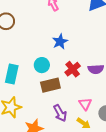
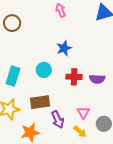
red cross: (73, 69) -> (74, 77), turned 35
brown rectangle: (50, 85) -> (40, 102), moved

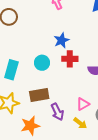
red cross: (74, 77) -> (70, 59), moved
pink triangle: (83, 113) -> (83, 104), turned 32

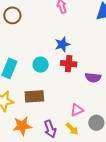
purple arrow: (57, 112) -> (50, 129), moved

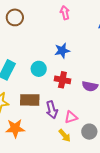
red cross: (69, 64) -> (62, 80), moved
purple arrow: (50, 129) -> (52, 110), moved

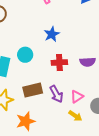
cyan circle: (39, 69) -> (25, 55), moved

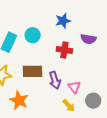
purple semicircle: (88, 62) -> (88, 39), moved
pink triangle: (77, 97) -> (74, 87), turned -48
orange star: (26, 121) -> (19, 100), turned 30

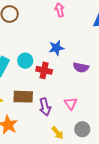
red cross: (64, 50) -> (44, 70), moved
pink triangle: (74, 87) -> (71, 103), moved

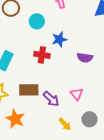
cyan circle: (25, 61) -> (37, 21), moved
red cross: (44, 70) -> (42, 55), moved
purple arrow: (45, 107) -> (51, 99), turned -30

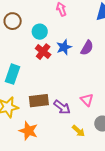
red cross: (42, 55) -> (43, 52), moved, turned 35
purple semicircle: (85, 58) -> (87, 48), moved, turned -63

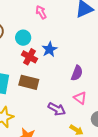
purple semicircle: (87, 48) -> (77, 73), moved
brown rectangle: (39, 101) -> (29, 82), moved, turned 30

